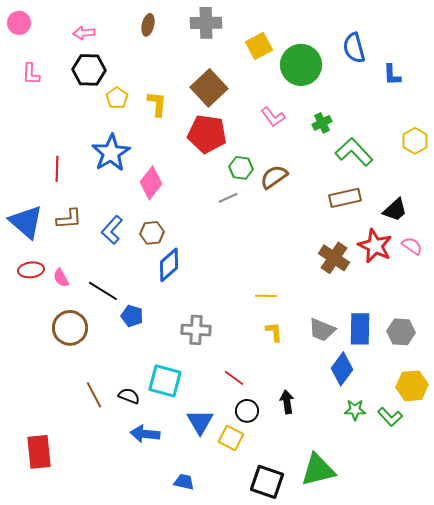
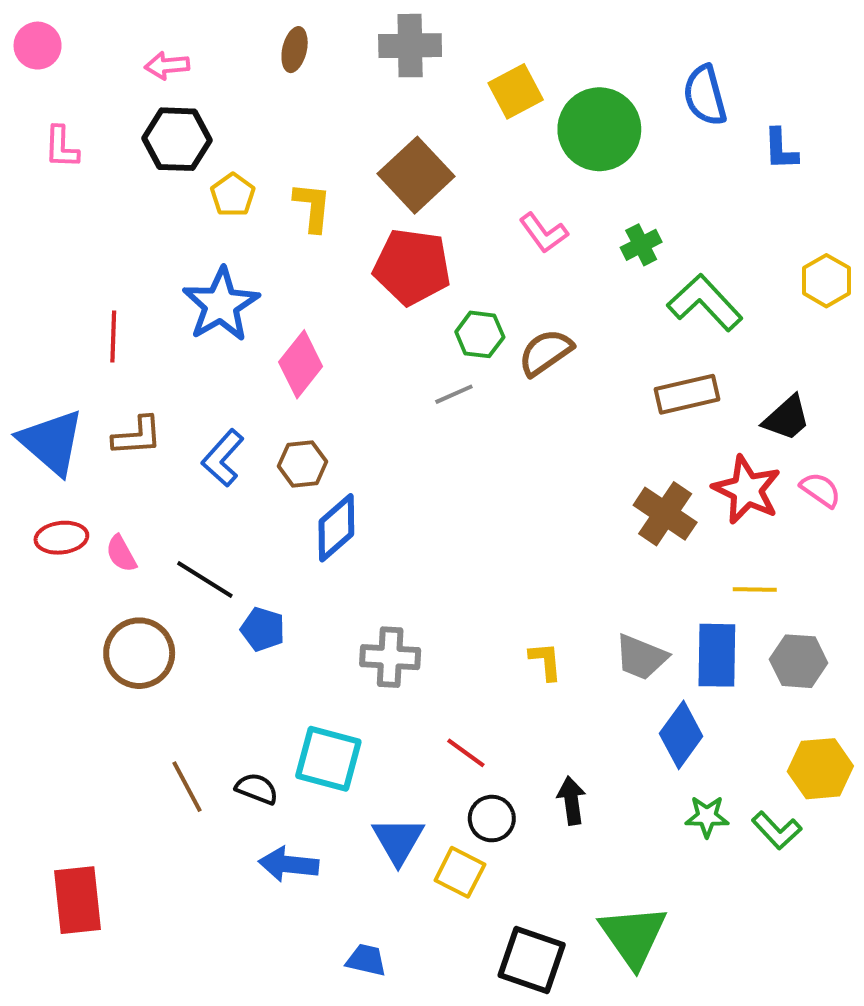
yellow line: (266, 296) -> (755, 589), moved
green triangle: (318, 470) -> (633, 936), turned -51

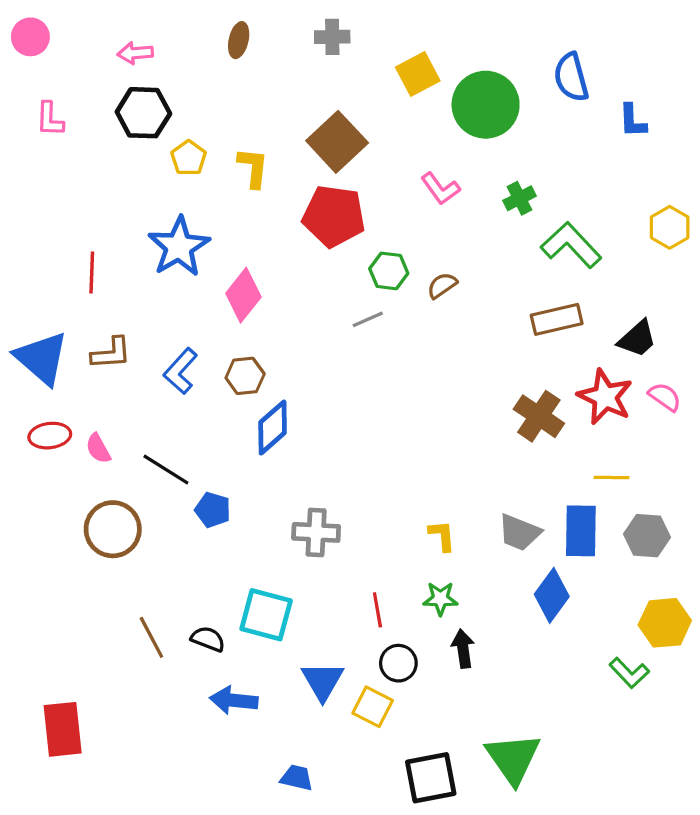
gray cross: (410, 46) -> (332, 37), size x0.7
brown semicircle: (546, 352) -> (442, 285), size x0.7
red line: (466, 753) -> (377, 610), turned 44
green star: (707, 817) -> (440, 599), moved
black square: (532, 960) -> (431, 778), turned -30

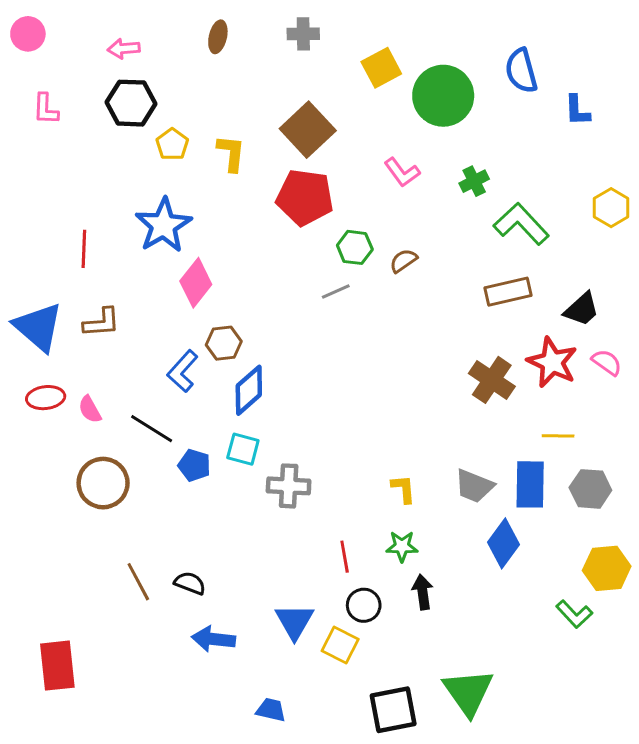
pink diamond: (243, 295) -> (196, 283), moved
blue L-shape: (181, 371) -> (183, 371), moved
cyan square: (266, 615) -> (243, 449), moved, size x0.7

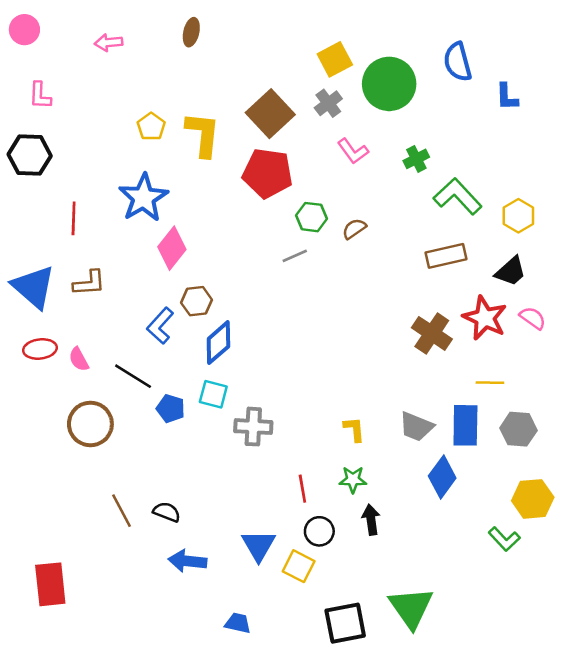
gray cross: (303, 34) -> (328, 103), moved, turned -36
black hexagon: (131, 103) -> (30, 155), moved
yellow L-shape: (231, 153) -> (203, 134), size x1.4
yellow hexagon: (611, 208) -> (518, 216), moved

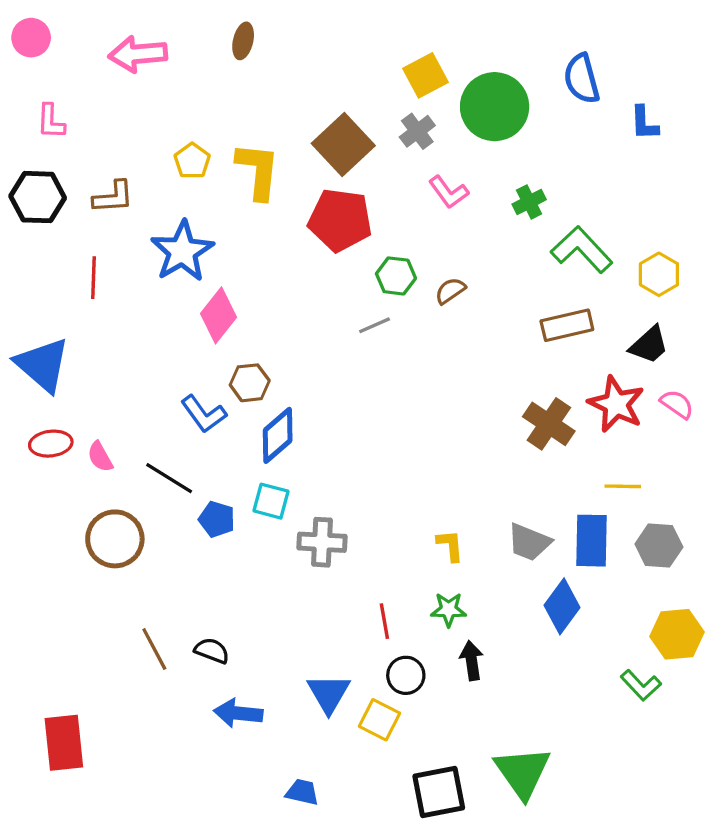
pink arrow: (109, 43) -> (138, 54), size x1.6
brown L-shape: (89, 283) -> (113, 197), moved
blue L-shape: (160, 326) -> (204, 414), turned -78

